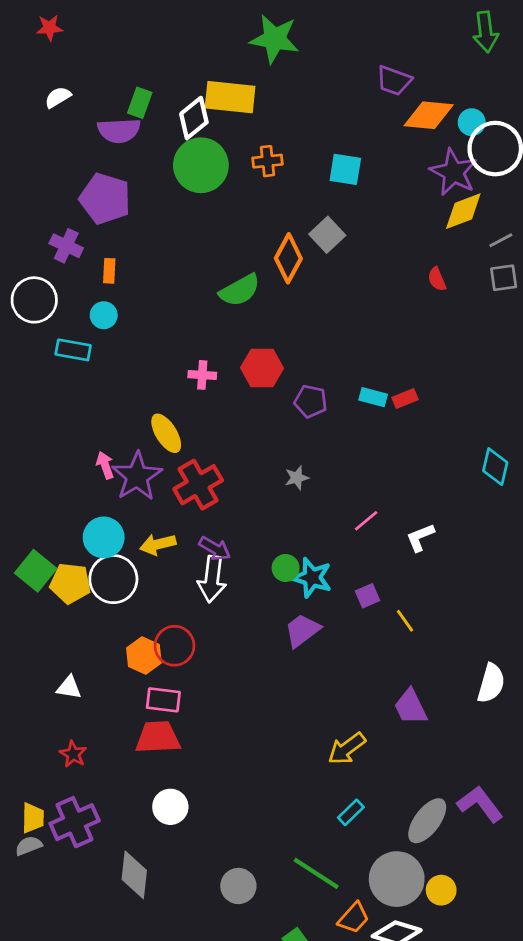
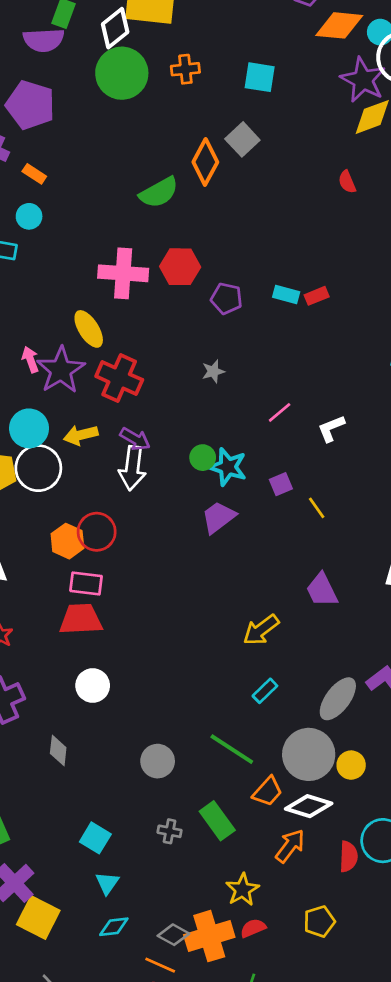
orange rectangle: (109, 271) -> (34, 174), turned -60
pink cross: (202, 375) -> (123, 273), size x1.8
red cross: (198, 485) -> (119, 378), turned -36
gray diamond: (134, 875) -> (58, 750), size x0.7

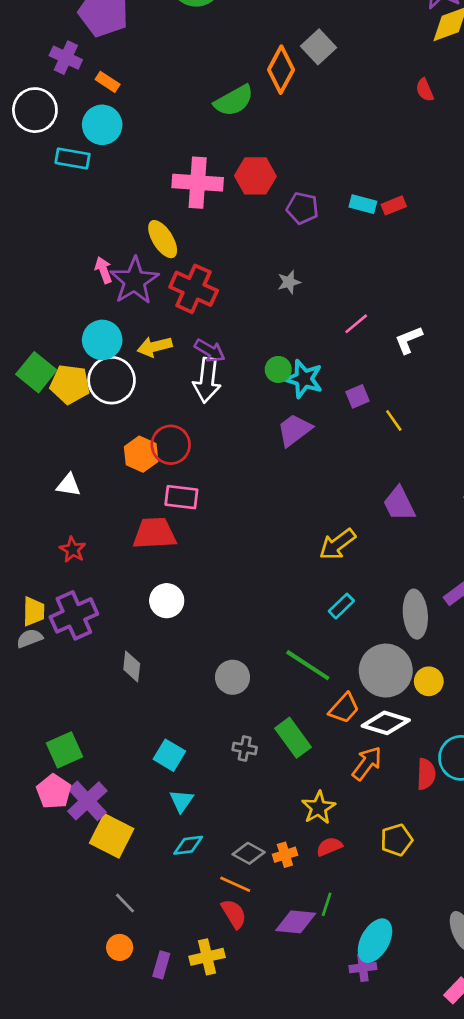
cyan circle: (29, 216) -> (102, 125), size x1.5
pink rectangle: (86, 583) -> (181, 497), moved
gray ellipse: (338, 699) -> (415, 614), turned -42
orange cross: (209, 936) -> (285, 855), size x0.5

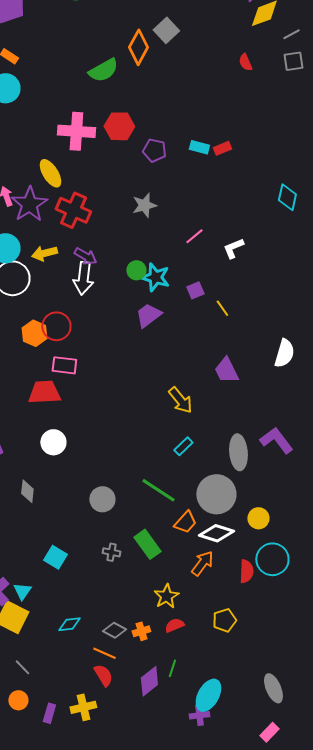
gray star: (289, 282) -> (144, 205), size x1.4
yellow arrow: (337, 544) -> (180, 400), turned -92
yellow circle: (429, 681) -> (258, 518), moved
cyan triangle: (181, 801) -> (22, 591), moved
purple diamond: (296, 922) -> (149, 681), turned -44

